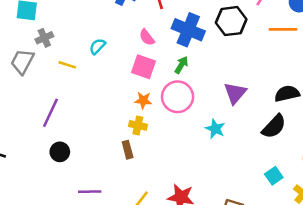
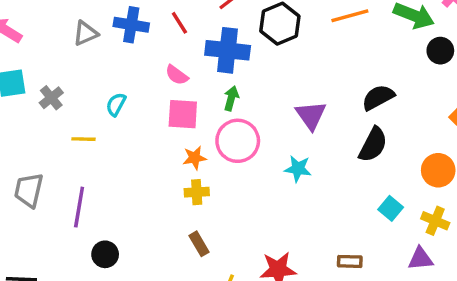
gray cross: (44, 38) -> (51, 98), moved
gray trapezoid: (22, 62) -> (29, 190), moved
brown rectangle: (128, 150) -> (199, 244), moved

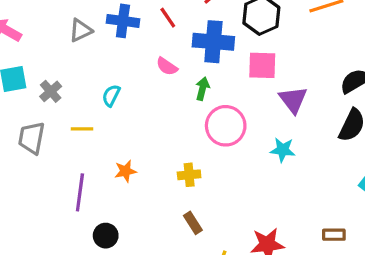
green arrow: (231, 98) -> (202, 89), moved
pink square: (183, 114) -> (262, 65), moved
orange star: (195, 158) -> (125, 171), moved
gray trapezoid: (29, 190) -> (32, 138), moved

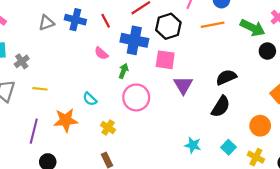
cyan semicircle: (111, 96) -> (90, 99), moved, turned -80
cyan star: (283, 150) -> (193, 145), moved
orange star: (125, 171) -> (66, 120), size x1.6
yellow cross: (189, 175) -> (108, 128), turned 32

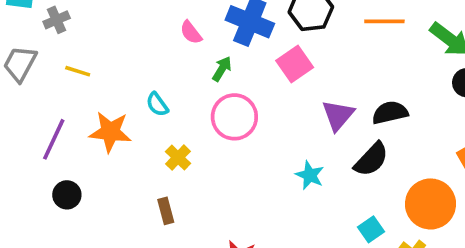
pink square: (165, 60) -> (295, 64), turned 36
purple triangle: (183, 85) -> (338, 115), moved
orange circle: (260, 126) -> (430, 204), size x1.4
cyan star: (193, 145) -> (310, 175), moved

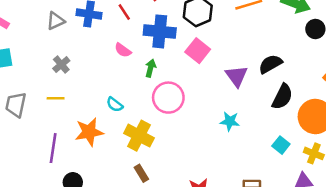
gray cross: (57, 20) -> (61, 65), moved
yellow cross: (178, 158) -> (139, 136), size x1.6
black semicircle: (371, 159) -> (282, 97), moved

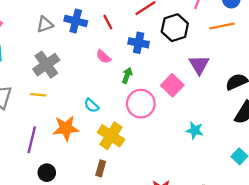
blue cross: (160, 31) -> (139, 43), size x0.7
pink square: (198, 51) -> (172, 85), moved
gray cross: (61, 65) -> (46, 65), size x1.6
purple triangle: (237, 76) -> (199, 65), moved
brown rectangle: (141, 173) -> (101, 168), moved, turned 42

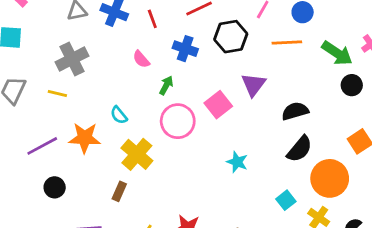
purple line: (32, 140) -> (42, 146), turned 40

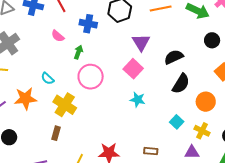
black circle: (352, 85) -> (212, 40), moved
pink square: (218, 105) -> (133, 69), moved
orange circle: (330, 178) -> (206, 102), size x0.7

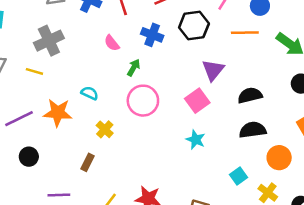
cyan semicircle: (48, 78) -> (90, 93), turned 152
black semicircle: (181, 84) -> (253, 130), turned -140
yellow cross: (65, 105) -> (105, 129), size x0.6

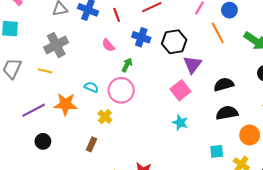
black hexagon: (194, 26) -> (174, 42), moved
orange line: (245, 33) -> (218, 33), turned 65
pink circle: (143, 101) -> (121, 90), moved
cyan square: (239, 176) -> (217, 151), turned 32

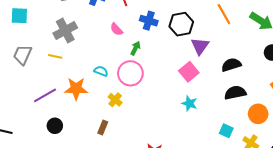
cyan square: (217, 151) -> (226, 131), turned 32

